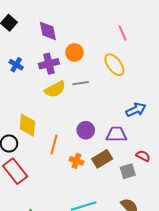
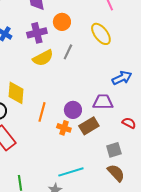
gray line: (81, 83) -> (68, 52), turned -56
purple circle: (86, 130) -> (73, 110), moved
gray square: (128, 171) -> (114, 150), moved

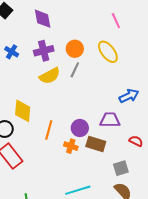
orange circle: (62, 22) -> (75, 49), moved
brown rectangle: (89, 126) -> (96, 144), turned 48

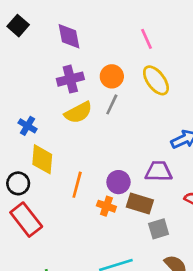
pink line: (116, 21) -> (147, 39), moved
blue cross: (12, 52) -> (28, 126), moved
gray square: (121, 168) -> (159, 229), moved

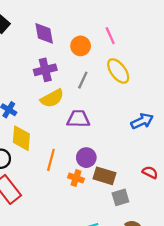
orange circle: (112, 76) -> (81, 46), moved
gray line: (112, 104) -> (83, 80), moved
purple trapezoid: (159, 171) -> (78, 119), moved

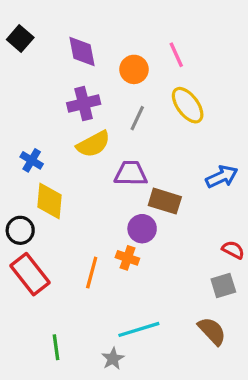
orange line: (51, 160) -> (92, 273), moved
brown rectangle: (104, 176) -> (165, 201), moved
gray square: (120, 197) -> (223, 286), moved

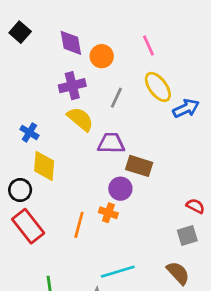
orange circle: (134, 69) -> (102, 56), moved
yellow semicircle: (93, 144) -> (80, 119), turned -112
blue arrow: (222, 177) -> (186, 108), moved

